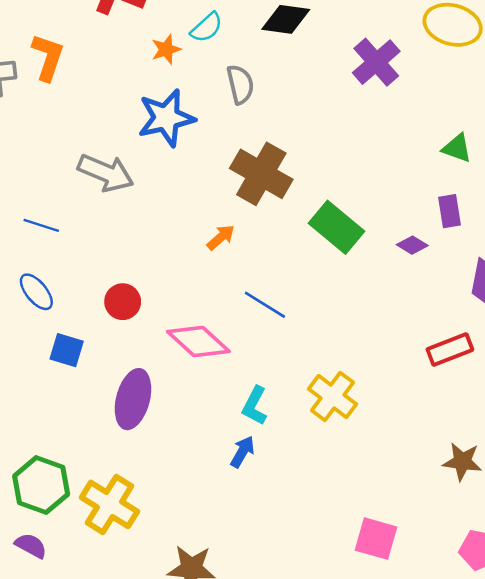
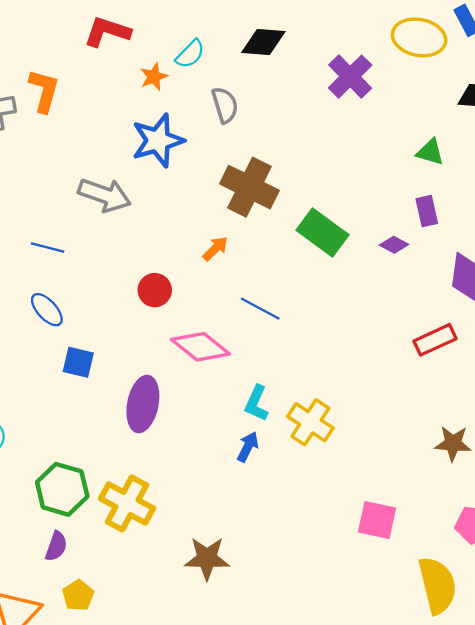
red circle: (123, 302) -> (155, 290), moved
yellow cross: (332, 396) -> (310, 422), moved
purple semicircle: (31, 546) -> (56, 546), turned 84

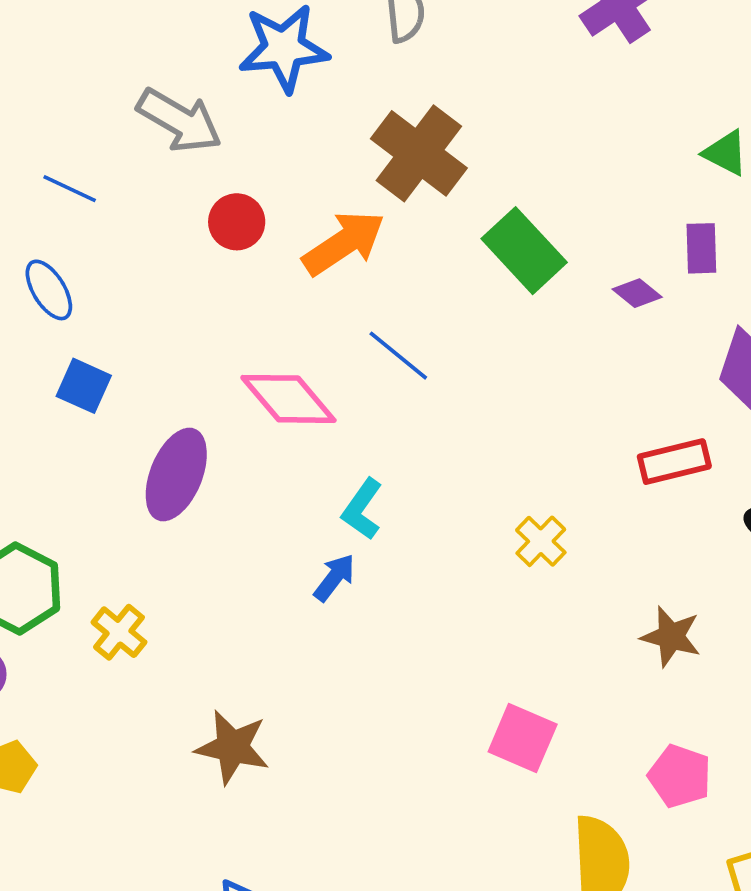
orange arrow: (215, 249) -> (344, 243), size x1.8
red circle: (155, 290) -> (237, 222), moved
yellow cross: (310, 422) -> (541, 541), moved, size x0.7
yellow cross: (127, 503) -> (119, 632), size x0.6

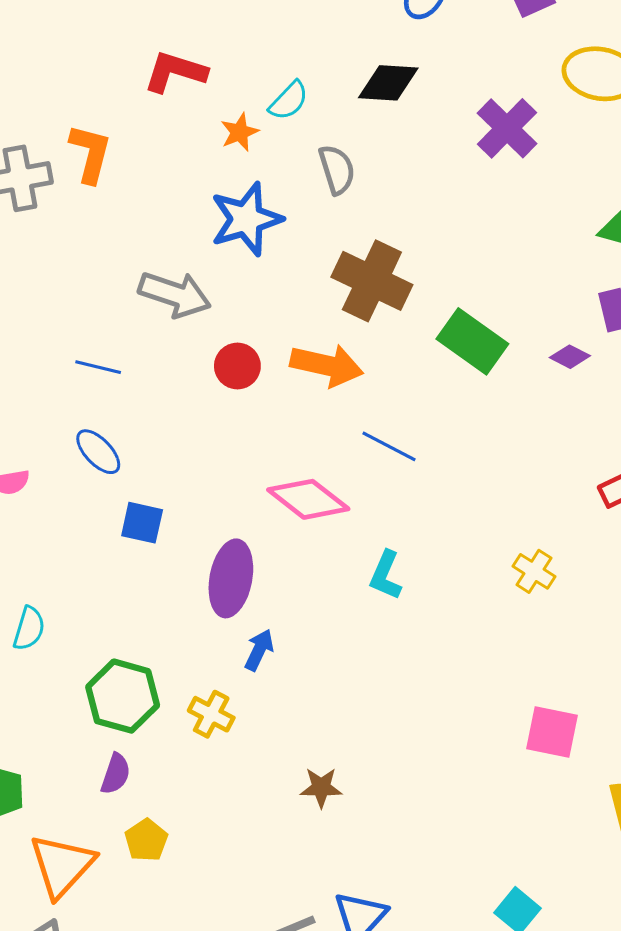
orange arrow: (344, 243) -> (327, 365), turned 58
blue arrow: (334, 578) -> (259, 650), moved
brown star: (232, 747) -> (321, 787), size x0.7

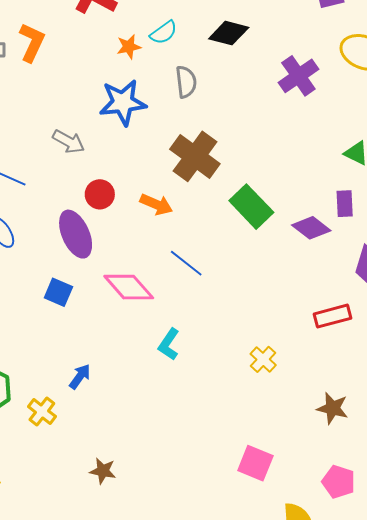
gray arrow: (175, 294) -> (69, 142), size x0.7
purple diamond: (570, 357) -> (311, 228), size x1.5
orange arrow: (327, 365) -> (156, 204), size x0.7
blue square: (142, 523) -> (58, 292), moved
purple ellipse: (231, 578) -> (76, 234), moved, turned -45

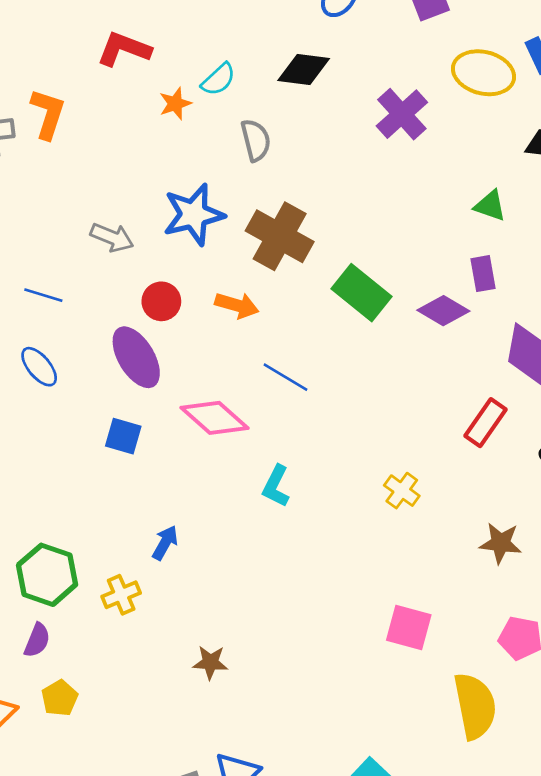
blue star: (123, 102) -> (194, 215), moved
red rectangle: (333, 316) -> (486, 423), turned -33
yellow cross: (42, 412) -> (121, 595), turned 36

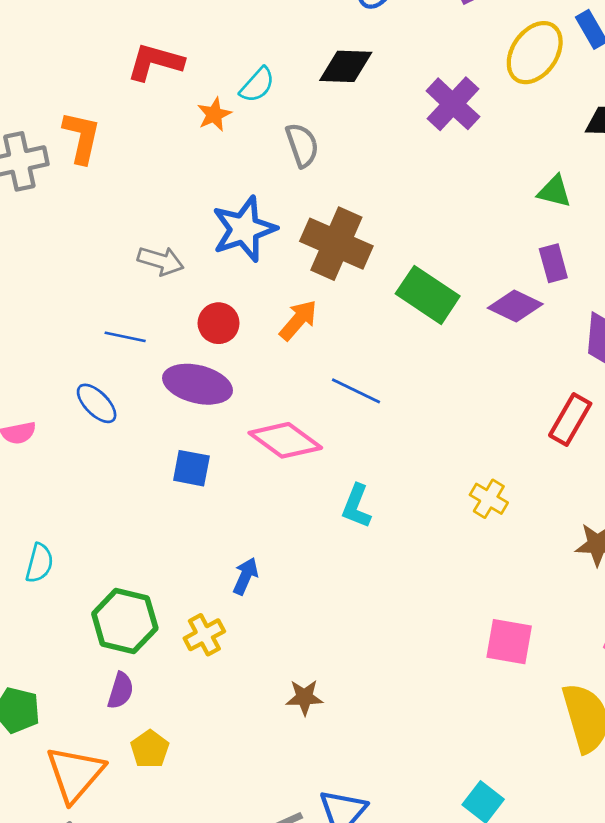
yellow ellipse: (483, 73) -> (535, 53), turned -64
blue line: (43, 295) -> (125, 337), moved
orange arrow: (237, 305) -> (298, 320), turned -60
purple ellipse: (136, 357) -> (197, 384), turned -40

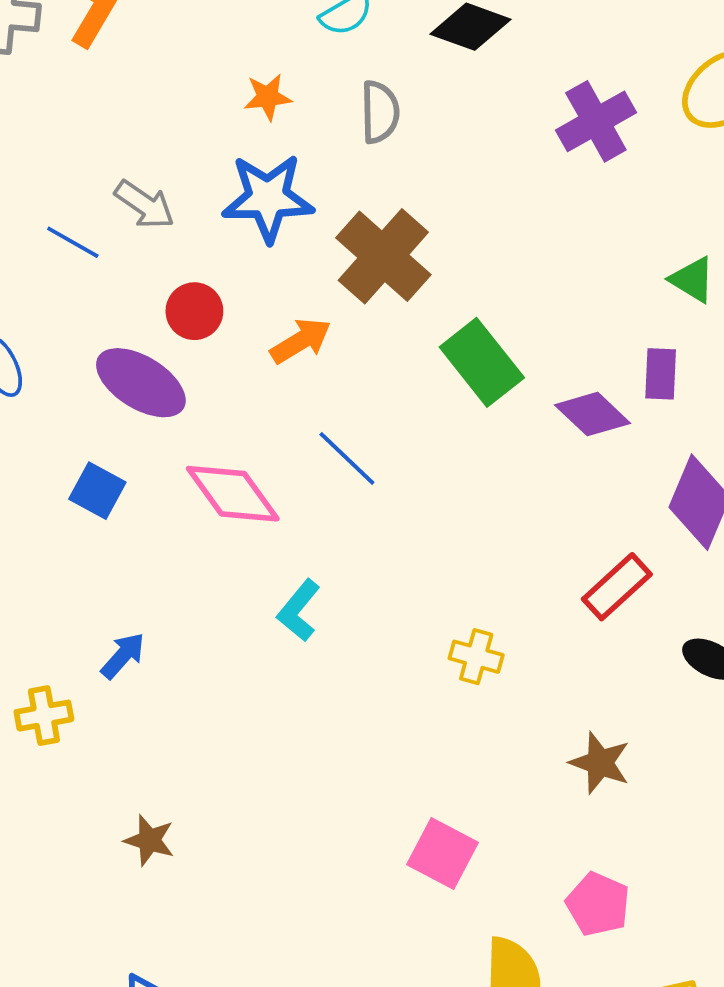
orange star: (214, 114) -> (268, 97), moved
blue line: (125, 337) -> (73, 242), moved
yellow cross: (489, 499) -> (476, 657), turned -33

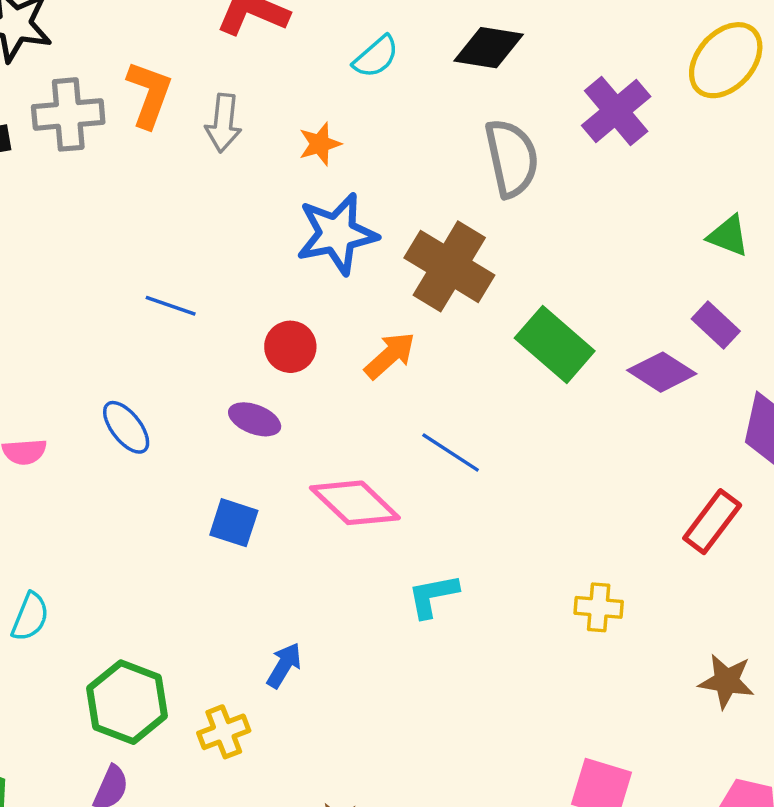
gray semicircle: (380, 112) -> (512, 158), moved, size x1.4
gray arrow: (145, 205) -> (223, 123), moved, turned 72
purple rectangle: (661, 374) -> (716, 325), turned -39
purple ellipse: (141, 383) -> (255, 419), size x0.6
cyan L-shape: (299, 610) -> (433, 596), turned 50

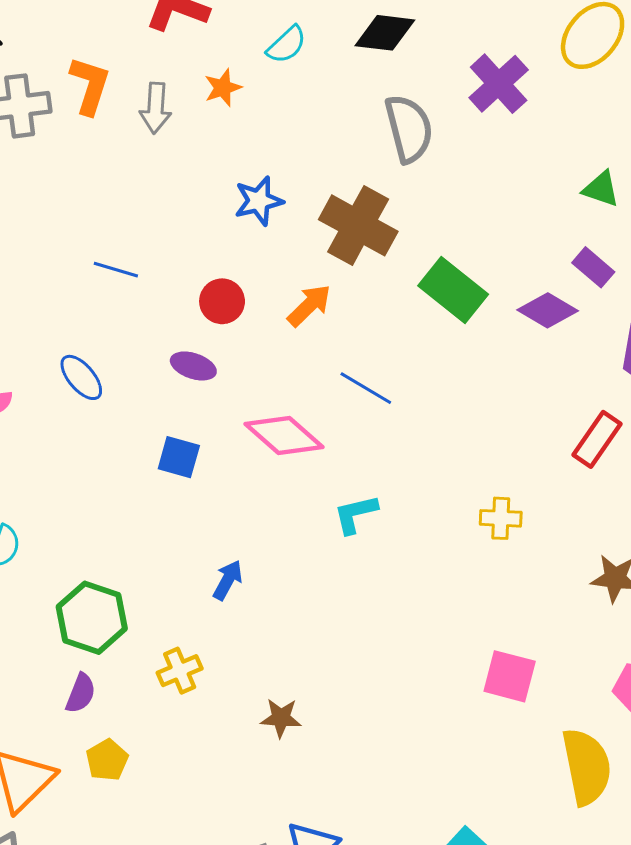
orange star: (320, 144) -> (223, 88), moved
blue star: (337, 234) -> (259, 201), size x0.7
yellow cross: (224, 732) -> (180, 671), moved

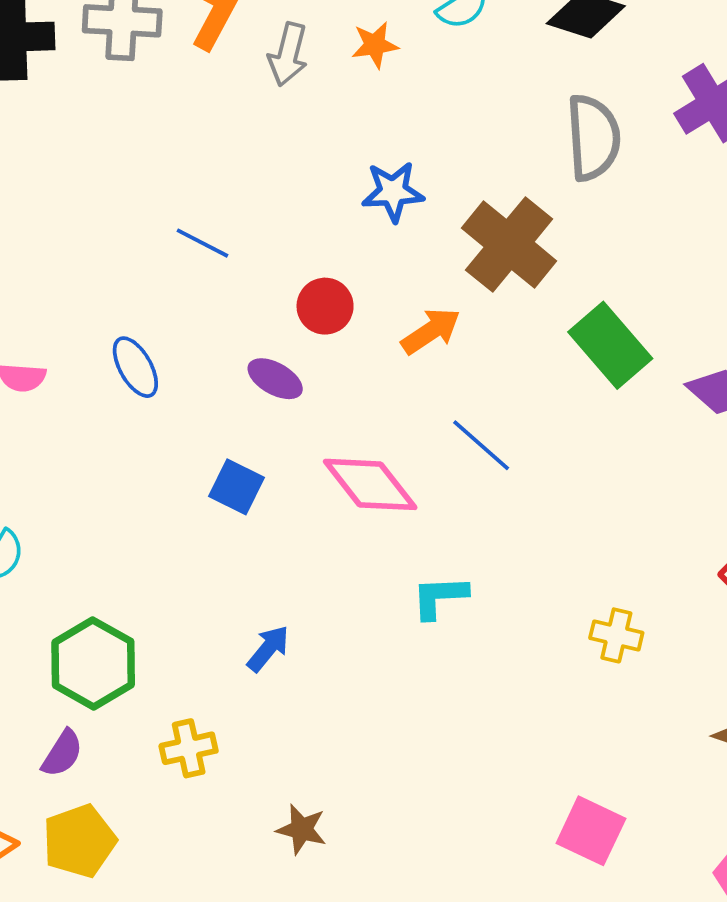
yellow pentagon: (107, 760) -> (79, 841), size x1.4

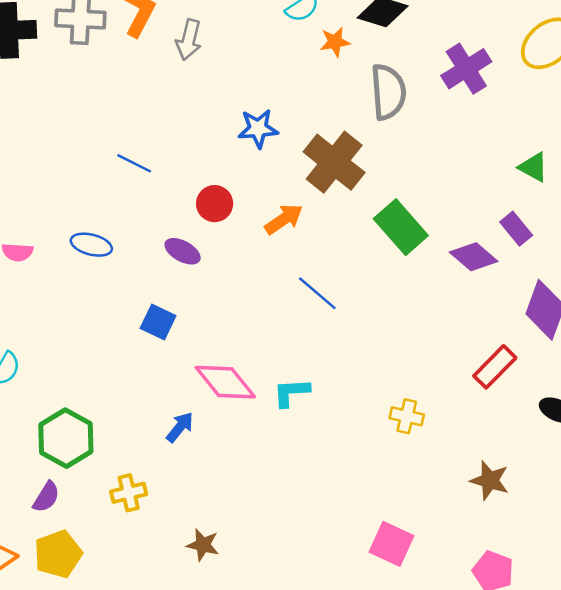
orange star: (375, 45) -> (335, 42), moved
blue ellipse: (135, 367) -> (91, 245), turned -45
pink diamond: (370, 484) -> (225, 382), moved

